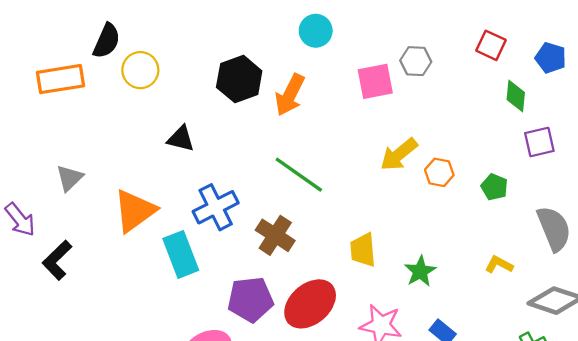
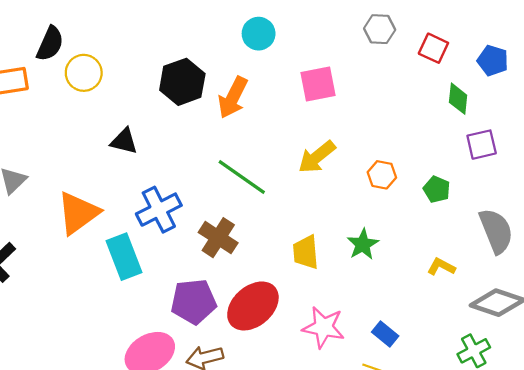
gray hexagon: (416, 61) -> (380, 29), moved
yellow arrow: (399, 154) -> (317, 157), moved
green star: (420, 271) -> (363, 244), moved

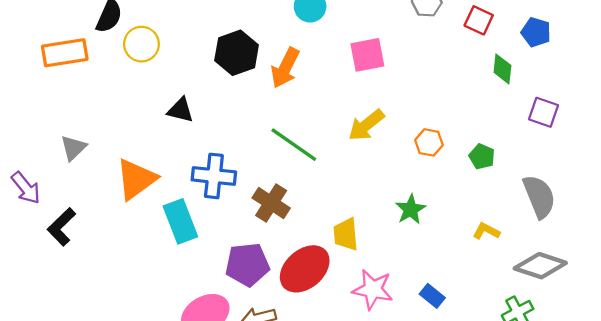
purple square: (482, 145) -> (544, 112), moved, turned 32
blue cross: (159, 210) -> (214, 176), turned 33
yellow trapezoid: (306, 252) -> (346, 234), moved

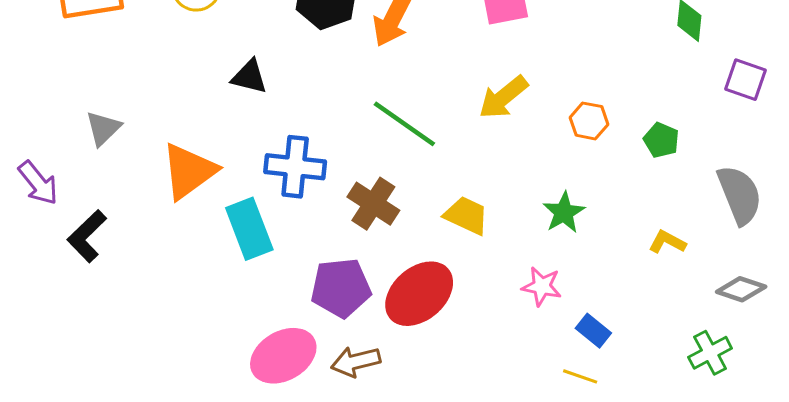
yellow trapezoid: (346, 234) -> (466, 215), moved, turned 120
gray diamond: (540, 266) -> (741, 289), size x0.7
pink star: (373, 289) -> (542, 286), moved, size x0.7

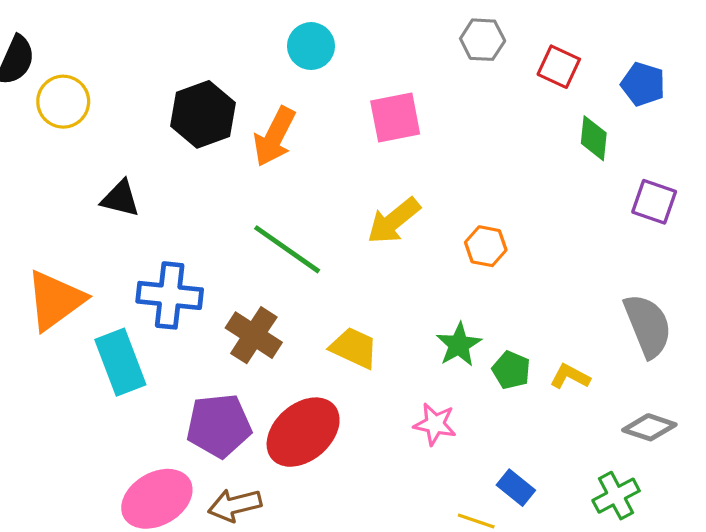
green pentagon: (661, 140) -> (511, 370), moved
blue rectangle: (593, 331) -> (516, 488), moved

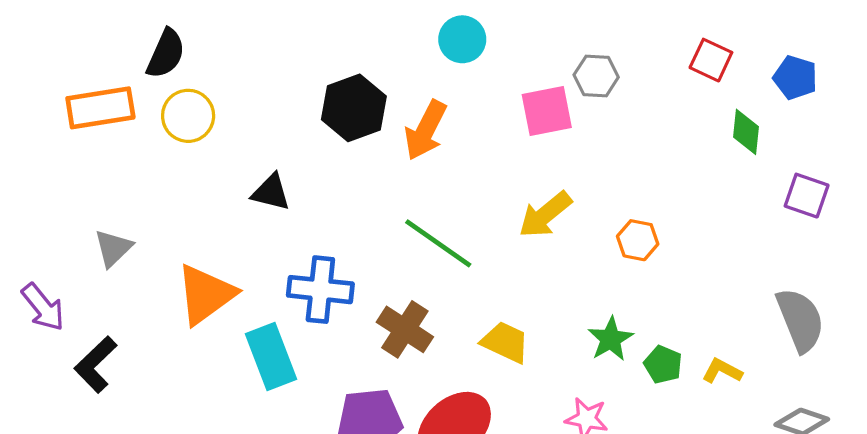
gray hexagon: (483, 40) -> (596, 76), moved
yellow circle: (63, 102) -> (188, 116), moved

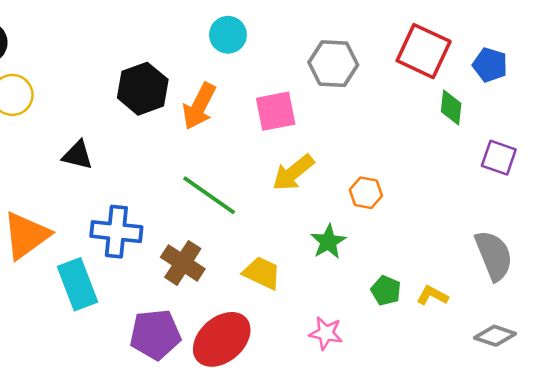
red square: (711, 60) -> (424, 51), size x1.6
gray hexagon: (596, 76) -> (333, 64), size x1.4
pink square: (547, 111) -> (276, 111), moved
green star: (610, 339) -> (328, 242), moved

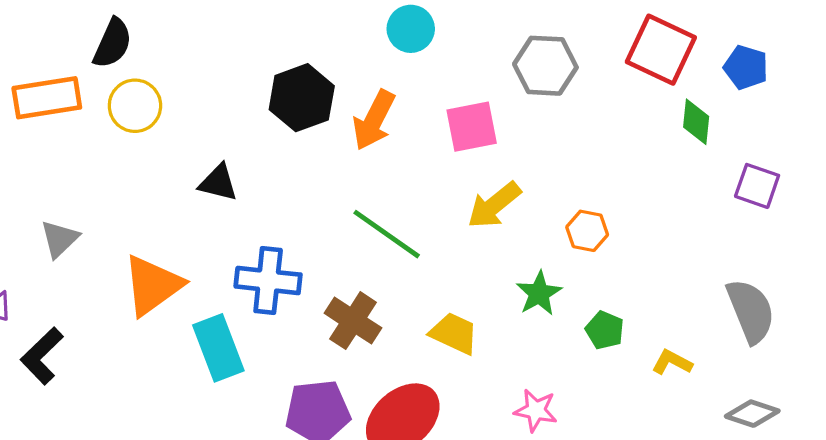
green pentagon: (386, 291) -> (605, 330), moved

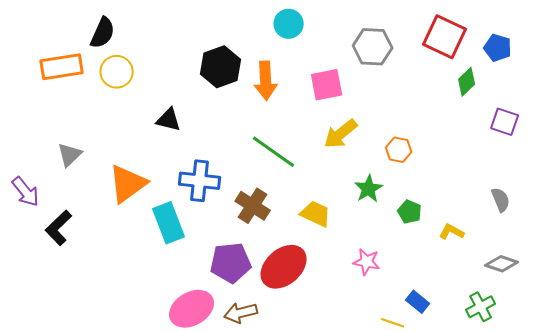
orange arrow: (374, 120) -> (266, 81), turned -30
green diamond: (696, 122) -> (467, 82), turned 40
gray semicircle: (751, 311) -> (501, 200), size x0.6

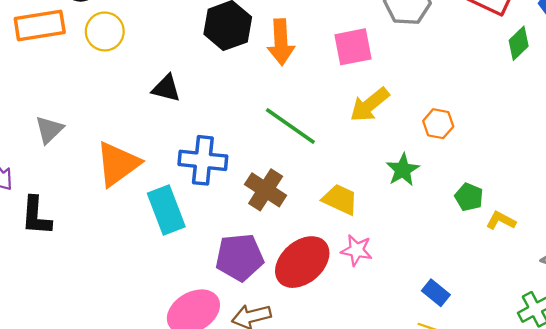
green pentagon: (410, 212) -> (469, 197), moved
black L-shape: (59, 228) -> (36, 216), turned -42
pink star: (367, 262) -> (357, 250), moved
blue rectangle: (418, 302) -> (436, 293), moved

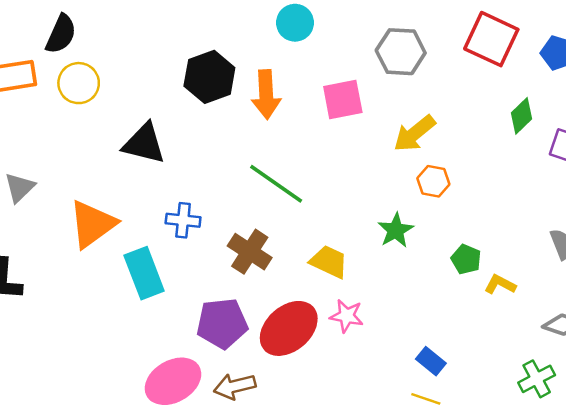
green diamond: (519, 43) -> (521, 116), moved
black triangle: (166, 88) -> (144, 143), size x1.4
yellow arrow: (370, 105) -> (415, 133), moved
blue cross: (203, 160) -> (183, 220), size x0.7

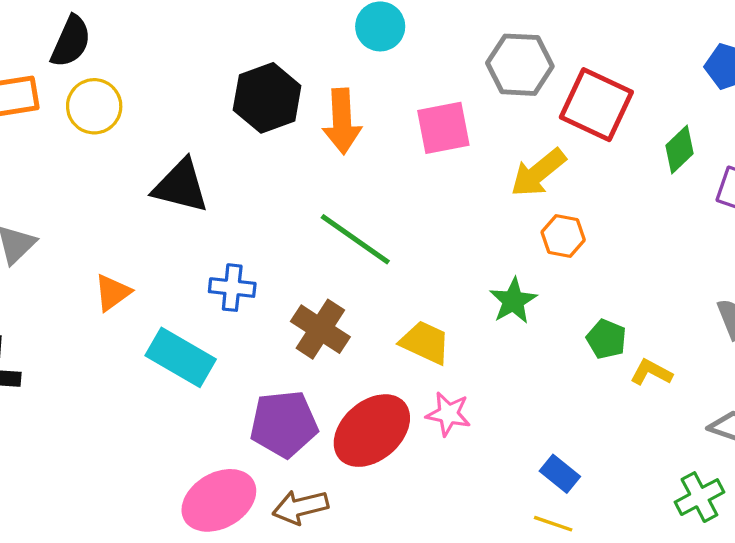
red square: (491, 39) -> (596, 105), moved
orange triangle: (92, 224) -> (112, 293), size x0.6
cyan rectangle: (144, 273) -> (181, 357), turned -39

